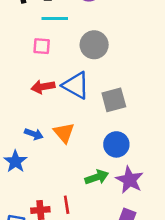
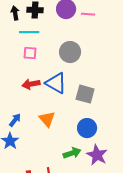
cyan line: (55, 19) -> (29, 32), moved
gray square: (114, 100) -> (85, 94), turned 30
blue arrow: (34, 134) -> (15, 120), moved, turned -72

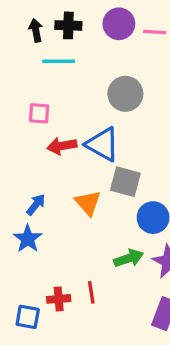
pink square: (30, 53) -> (39, 113), moved
gray square: (85, 94) -> (125, 182), moved

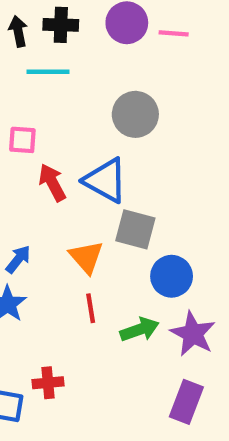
red arrow: (62, 146) -> (52, 183), turned 72
red line: (91, 292) -> (91, 308), moved

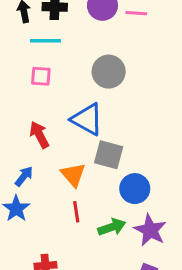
pink square: (22, 140) -> (41, 76), moved
red arrow: (52, 183) -> (39, 135), moved

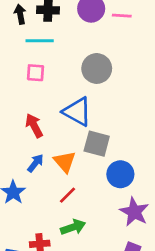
blue arrow: (24, 176) -> (35, 163), moved
red line: (76, 212) -> (67, 195), turned 54
green arrow: (112, 227) -> (73, 227), moved

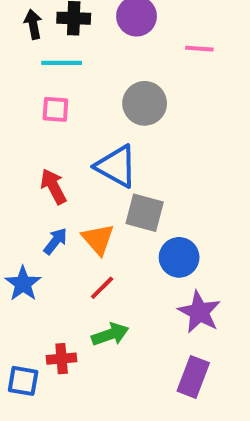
pink line: (122, 16) -> (199, 49), moved

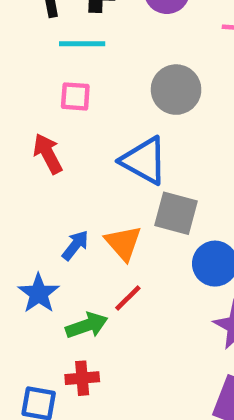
red arrow: (53, 186) -> (48, 154), moved
green arrow: (110, 334) -> (87, 325), moved

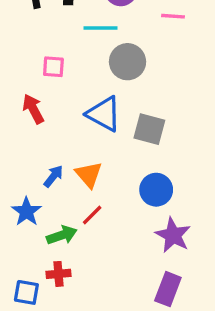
cyan line: (82, 44) -> (101, 28), moved
gray square: (176, 213) -> (149, 129), moved

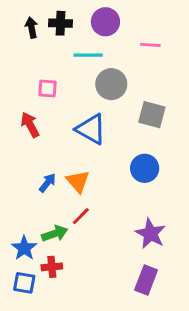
gray square: (149, 129) -> (152, 115), moved
blue circle: (156, 190) -> (145, 168), moved
blue star: (26, 212) -> (24, 248), moved

